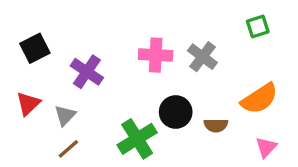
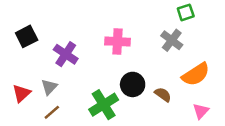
green square: (258, 27) -> (186, 12), moved
gray cross: (202, 57) -> (172, 40), moved
red triangle: (28, 104) -> (21, 93), moved
brown semicircle: (216, 125) -> (163, 95), turned -144

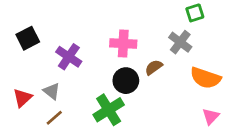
orange semicircle: (196, 74) -> (205, 78), turned 52
black circle: (133, 84) -> (126, 81), moved
gray triangle: (49, 87) -> (52, 91), turned -36
brown semicircle: (163, 95) -> (154, 67), moved, turned -72

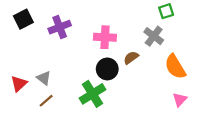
black square: (28, 38) -> (23, 19), moved
purple cross: (69, 57) -> (60, 27), moved, turned 35
orange semicircle: (205, 78) -> (175, 67), turned 40

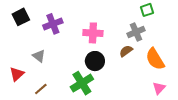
gray cross: (154, 36) -> (136, 32), turned 30
brown semicircle: (131, 58) -> (126, 51), moved
gray triangle: (44, 78) -> (39, 56), moved

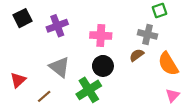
gray cross: (136, 32) -> (148, 34), turned 36
gray triangle: (39, 56) -> (59, 67), moved, size x1.5

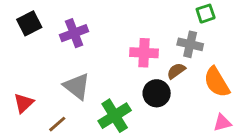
pink cross: (101, 36) -> (144, 53), moved
black circle: (103, 66) -> (157, 93), moved
pink triangle: (173, 95) -> (222, 123), turned 32

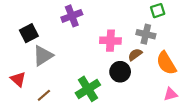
black square: (29, 23) -> (29, 33), moved
purple cross: (74, 33) -> (72, 16), moved
gray triangle: (77, 86) -> (43, 56), moved, turned 50
red triangle: (24, 103) -> (18, 79), turned -35

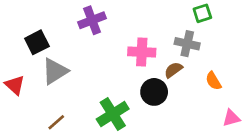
orange semicircle: (166, 63) -> (213, 81), size x0.6
red triangle: (18, 79) -> (15, 85), moved
pink triangle: (171, 94) -> (231, 118), moved

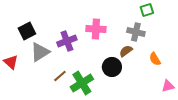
purple cross: (92, 20) -> (67, 41), moved
pink cross: (142, 52) -> (96, 29), moved
brown line: (56, 122) -> (60, 76), moved

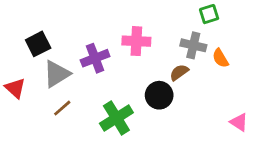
orange semicircle: (155, 59) -> (220, 58), moved
brown line: (60, 76) -> (62, 108), moved
pink triangle: (168, 86) -> (239, 122), turned 48

